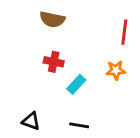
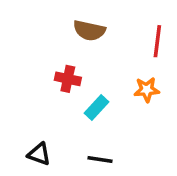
brown semicircle: (52, 19) -> (89, 30), moved

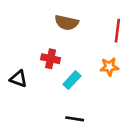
black triangle: (39, 154) -> (18, 79), moved

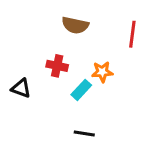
orange star: (109, 67) -> (102, 72), moved

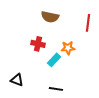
black triangle: (21, 88) -> (17, 80), moved

